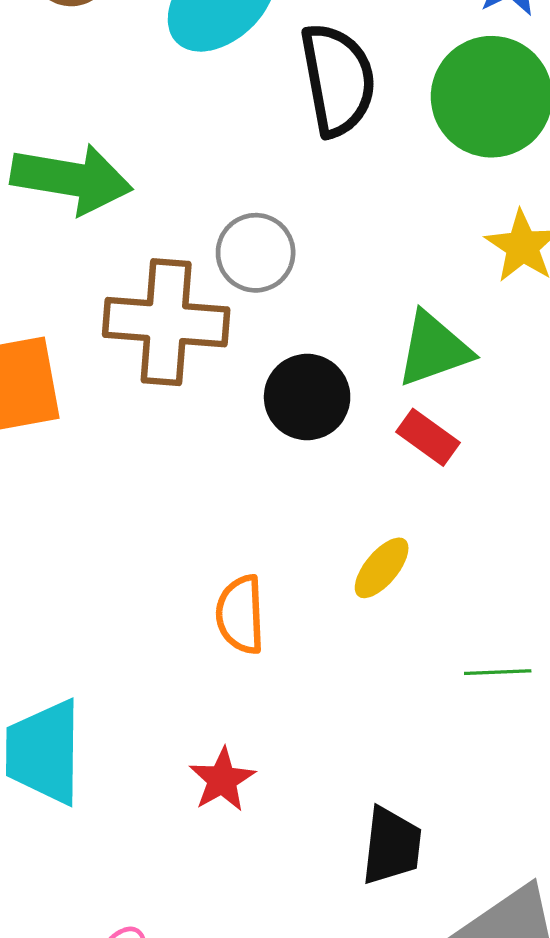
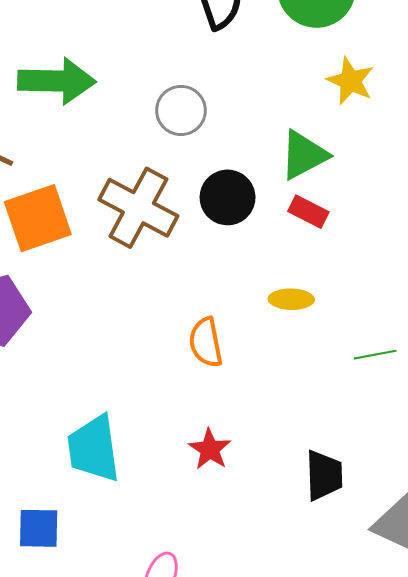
brown cross: (166, 322) -> (138, 208), moved, turned 32
yellow ellipse: (382, 568) -> (291, 299), turned 60

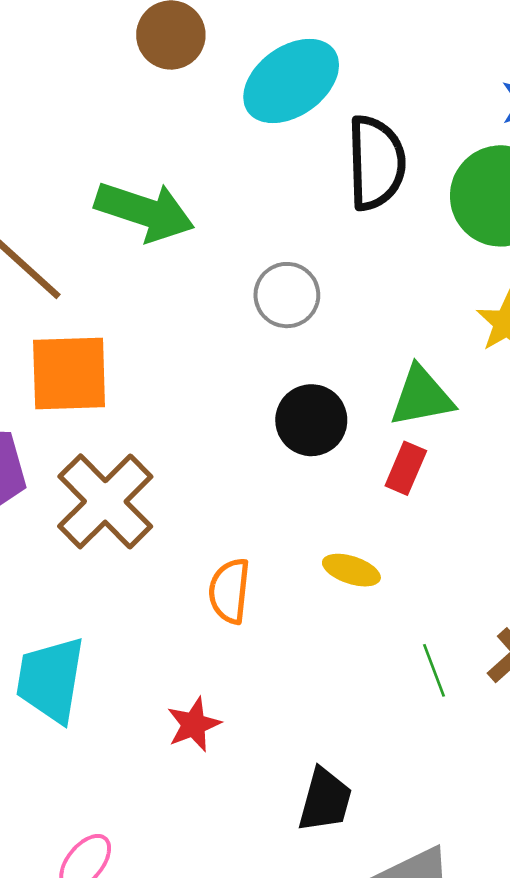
brown cross: (138, 208) -> (105, 501), moved
red rectangle: (308, 212) -> (406, 468), turned 69
green line: (375, 355) -> (434, 670), turned 63

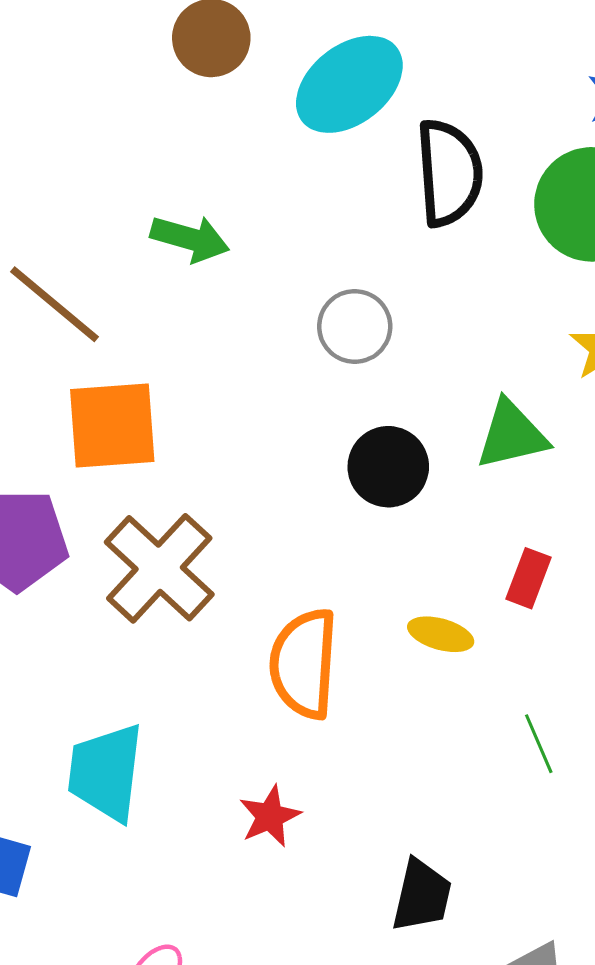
green arrow: (145, 211) -> (190, 239), size x0.7
red rectangle: (406, 468) -> (528, 578), moved
orange semicircle: (229, 591) -> (304, 664), size x1.5

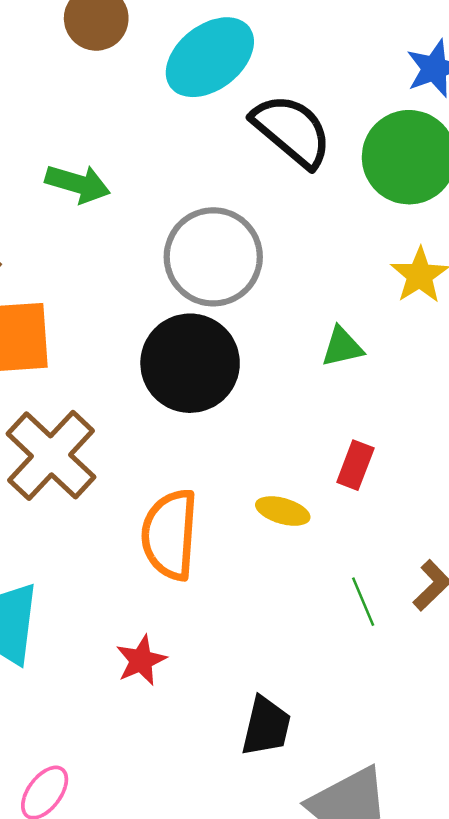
black semicircle: (449, 173) -> (292, 131), turned -46
gray circle: (355, 326) -> (213, 257), size x1.6
green triangle: (512, 435) -> (342, 347), size x0.7
black circle: (388, 467) -> (190, 363), moved, size x1.5

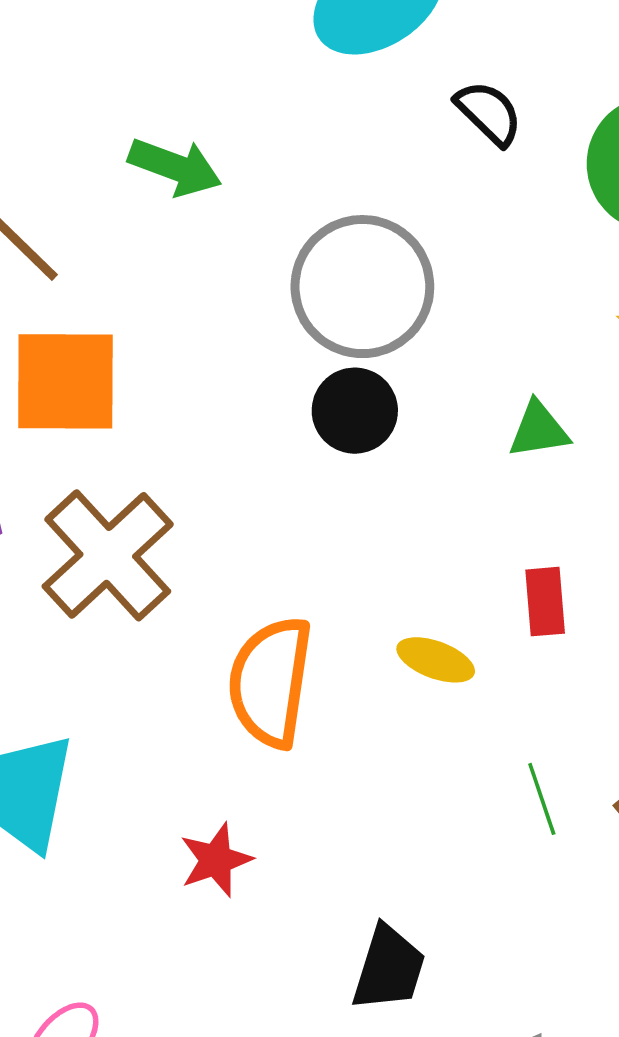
black semicircle: (292, 131) -> (489, 113), size x0.6
black circle: (190, 363) -> (355, 411), moved, size x0.6
red rectangle: (355, 465) -> (545, 602), turned -30

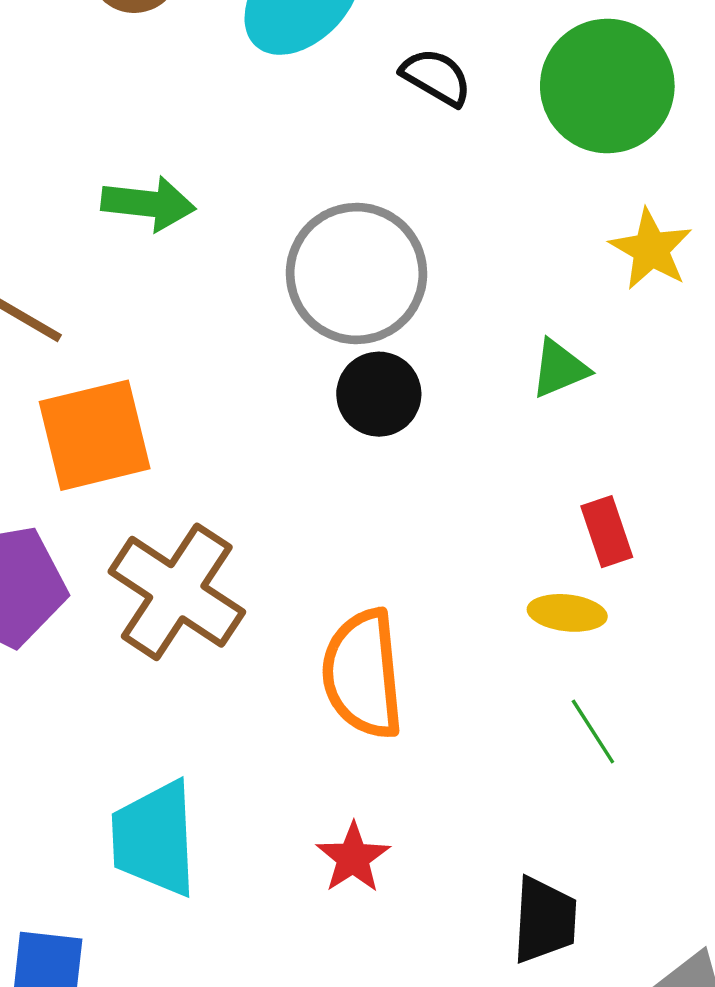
yellow ellipse: (436, 660) -> (567, 613), moved
green line: (542, 799) -> (593, 731), moved

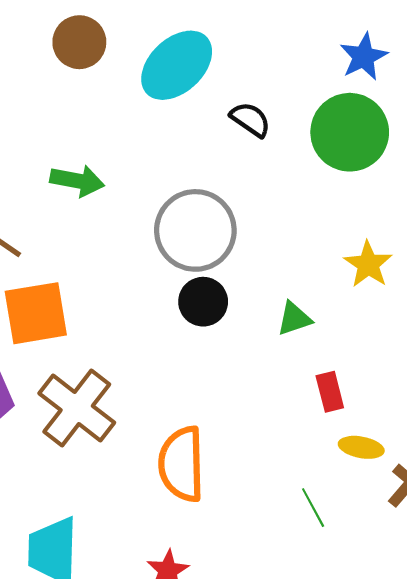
yellow star: (651, 249) -> (368, 264), moved
green triangle: (560, 369) -> (294, 319), moved
yellow ellipse: (567, 613) -> (361, 447), moved

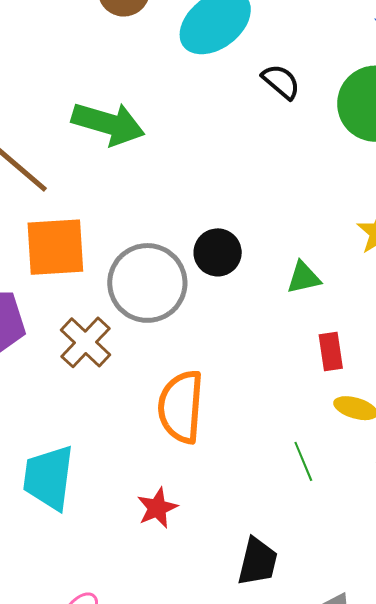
green arrow: (77, 181) -> (108, 124), size x1.4
gray circle: (195, 230) -> (147, 283), moved
brown cross: (77, 408) -> (85, 342), size x0.7

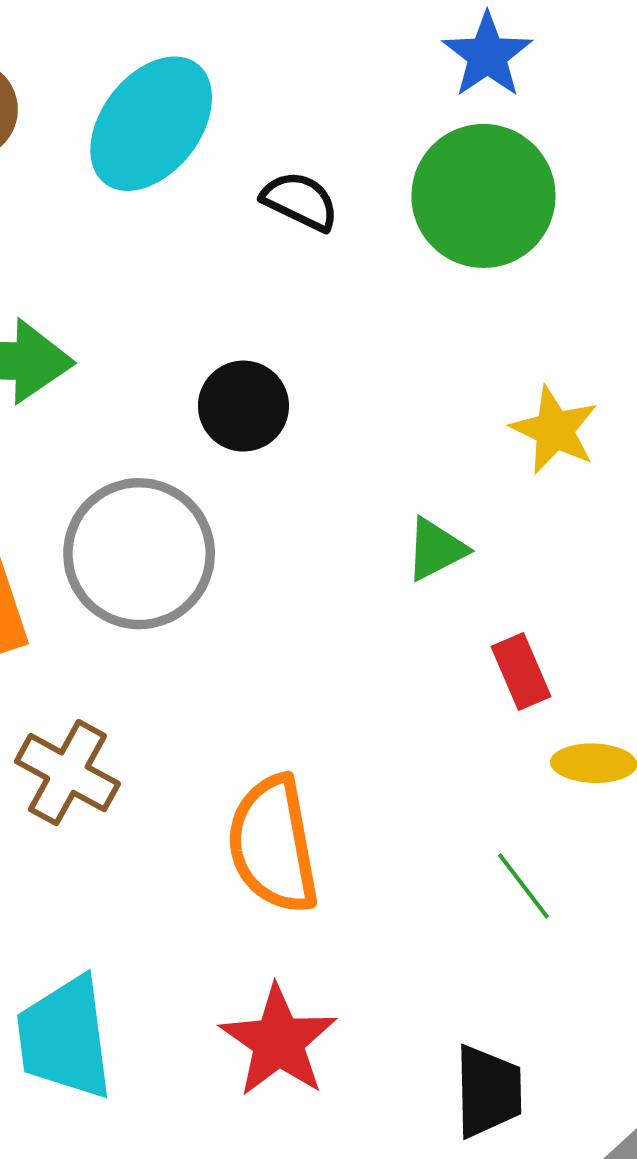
black circle: (218, 252) -> (243, 406), moved
gray circle: (147, 283) -> (139, 554), moved
red star: (157, 508) -> (278, 1041), size x1.5

